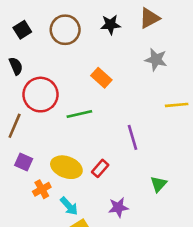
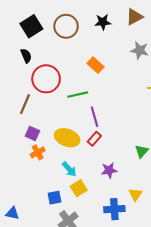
black square: (22, 30) -> (31, 26), size x1.5
purple line: (133, 137) -> (94, 117), moved
orange cross: (42, 189) -> (38, 152), moved

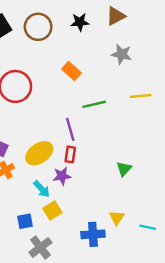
green line: (78, 95) -> (94, 104), moved
yellow ellipse: (67, 138) -> (39, 153), turned -55
red rectangle: (94, 139) -> (70, 154), turned -32
purple star: (109, 170) -> (62, 176), moved

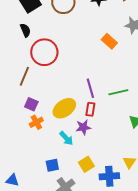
orange rectangle: (71, 71) -> (109, 41), moved
green line: (94, 104) -> (118, 92), moved
yellow square: (52, 210) -> (86, 164), moved

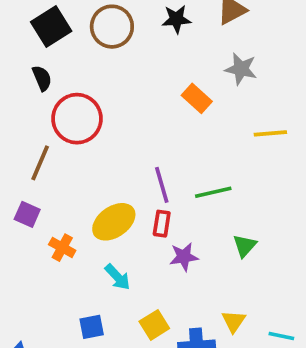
purple square: (31, 104) -> (27, 214), moved
orange cross: (36, 122) -> (62, 248), turned -32
purple star: (83, 127) -> (184, 257), moved

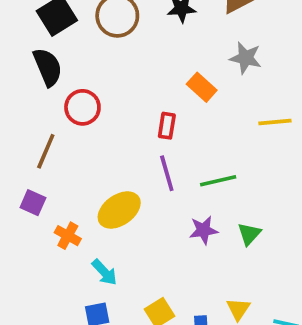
black semicircle: (42, 78) -> (48, 67), size x1.5
red circle: (77, 119) -> (82, 107), size x0.7
red rectangle: (162, 224) -> (167, 126), moved
purple star: (184, 257) -> (203, 230), moved
cyan arrow: (117, 277) -> (104, 272), moved

